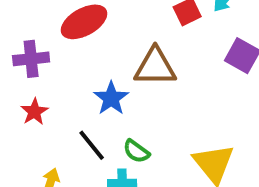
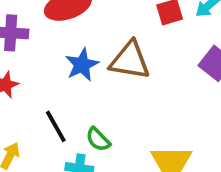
blue star: (111, 98) -> (82, 65), moved

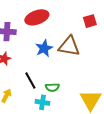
green semicircle: (98, 139) -> (52, 87), turned -48

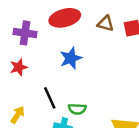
brown triangle: (69, 46) -> (106, 24), moved, size x0.6

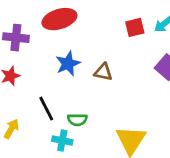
brown triangle: (106, 24) -> (103, 72), moved

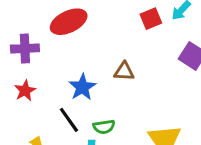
blue star: (68, 64) -> (82, 87), moved

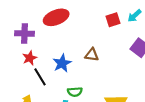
red star: (25, 91) -> (30, 58), moved
black line: (69, 120) -> (40, 77), moved

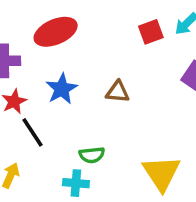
blue star: (62, 63) -> (62, 89), moved

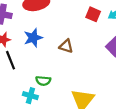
red square: (151, 32) -> (93, 14), turned 32

